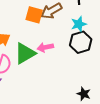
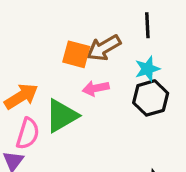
pink arrow: (45, 47) -> (96, 88), moved

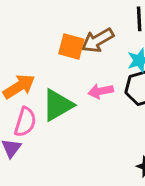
pink arrow: (96, 88) -> (101, 91), moved

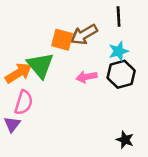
green triangle: (58, 105) -> (40, 65), moved, turned -40

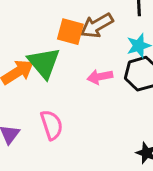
pink semicircle: (24, 102) -> (52, 125), moved, turned -35

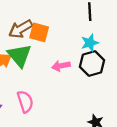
brown arrow: (97, 25) -> (21, 29), moved

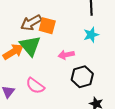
black hexagon: (92, 64) -> (82, 77), moved
pink semicircle: (25, 102) -> (35, 86), turned 144

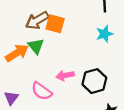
green triangle: (30, 46) -> (36, 46), size x0.7
pink arrow: (66, 55) -> (65, 75), moved

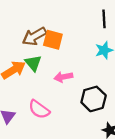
pink arrow: (65, 75) -> (63, 77), moved

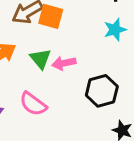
green triangle: (33, 63) -> (40, 59), moved

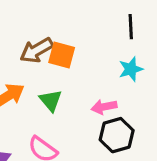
pink arrow: (64, 63) -> (104, 107), moved

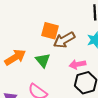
brown arrow: (37, 50) -> (64, 40), moved

